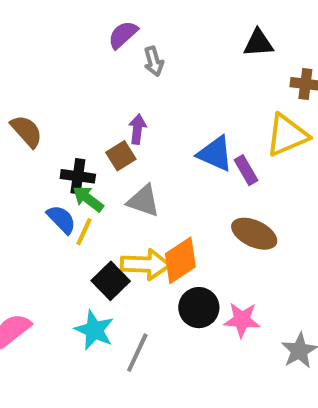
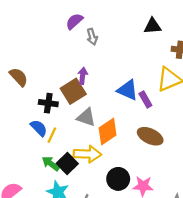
brown square: (121, 156) -> (73, 91), size x1.5
green arrow: (88, 199) -> (51, 164), moved
orange diamond: (180, 260) -> (108, 132), moved

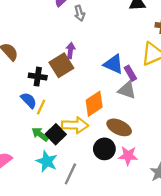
gray triangle: (86, 117) -> (127, 90), moved
brown ellipse: (150, 136) -> (119, 127), moved

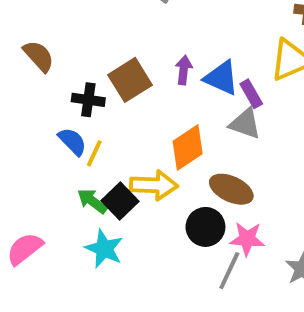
purple arrow: (70, 51) -> (184, 70), moved
gray line: (70, 174) -> (229, 271), moved

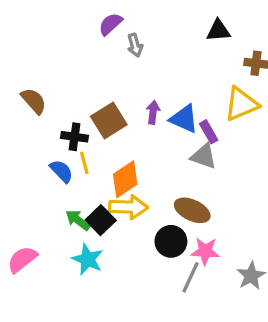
orange diamond: (188, 147) -> (125, 179), moved
yellow line: (94, 153) -> (84, 163), moved, turned -40

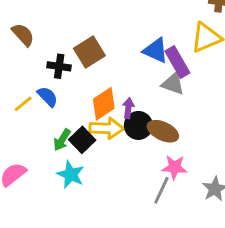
purple arrow: (153, 112) -> (128, 108), moved
purple rectangle: (209, 132) -> (177, 62), size x1.5
yellow line: (84, 163) -> (23, 104), moved, turned 66
green arrow: (78, 220) -> (62, 140), turned -95
black circle: (171, 241) -> (138, 125), moved

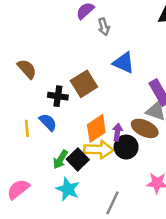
blue triangle: (156, 50) -> (124, 63), moved
yellow line: (23, 104) -> (27, 128), turned -56
brown ellipse: (163, 131) -> (145, 128), moved
gray line: (161, 190) -> (112, 203), moved

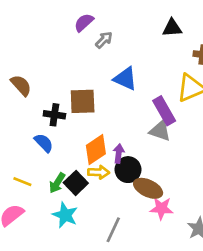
gray arrow: (104, 27) -> (104, 40), turned -119
brown square: (84, 84) -> (83, 101), turned 30
yellow line: (27, 128) -> (22, 182), moved, turned -63
brown ellipse: (145, 128) -> (148, 188), moved
yellow arrow: (99, 149) -> (99, 172), size x0.7

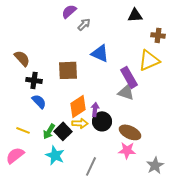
black cross: (54, 115) -> (34, 80), moved
brown ellipse: (148, 188) -> (130, 132), moved

